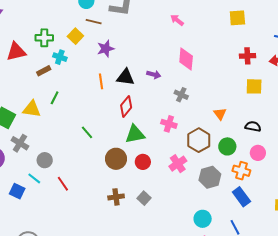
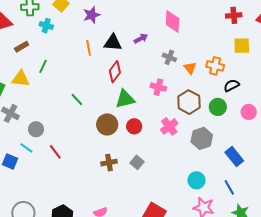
brown rectangle: (44, 71) -> (22, 47), moved
purple arrow: (154, 74) -> (141, 38), turned -40
orange triangle: (220, 114) -> (190, 68), moved
black semicircle: (253, 126) -> (231, 85), moved, turned -35
orange cross: (241, 171) -> (215, 66), moved

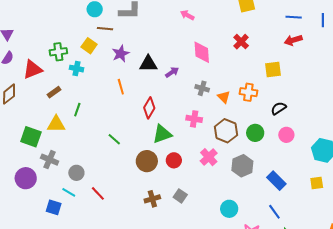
red cross: (234, 15) -> (241, 42), moved, turned -35
black triangle: (113, 43) -> (148, 64), moved
black semicircle: (231, 85) -> (279, 108), moved
cyan circle: (196, 180) -> (229, 209), moved

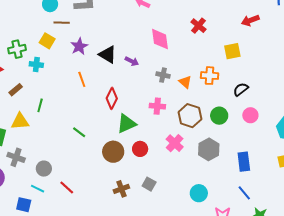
black triangle: (148, 64) -> (108, 55), turned 36
purple arrow: (172, 72) -> (132, 61), turned 64
blue rectangle: (276, 181) -> (244, 162), turned 42

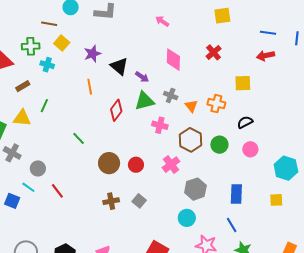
brown line: (62, 23) -> (49, 24), moved
green triangle: (126, 124) -> (144, 101), moved
gray hexagon: (209, 149) -> (195, 189), moved

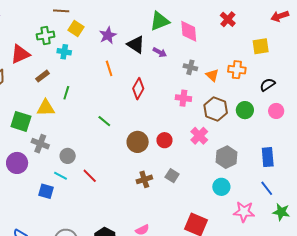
green triangle: (144, 101) -> (160, 21), moved

